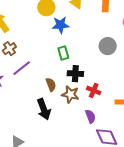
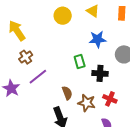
blue star: (61, 25) -> (98, 39), moved
black cross: (75, 74) -> (100, 73), moved

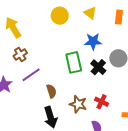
green rectangle: (80, 61) -> (74, 62), size x1.5
black cross: (100, 73) -> (98, 67), moved, turned 35
brown semicircle: (67, 93) -> (51, 91), moved

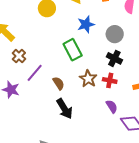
black cross: (98, 67) -> (114, 58), moved
brown star: (78, 104) -> (88, 79), moved, turned 30

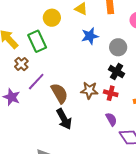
green rectangle: (73, 50) -> (37, 41), moved
brown star: (88, 79) -> (89, 90), turned -30
brown semicircle: (59, 83) -> (59, 93), size x1.5

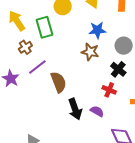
brown star: (89, 90) -> (90, 52), moved
black arrow: (64, 119) -> (75, 109), moved
purple semicircle: (111, 119) -> (97, 111), moved, turned -40

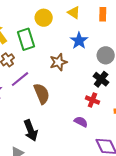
blue star: (97, 30) -> (79, 41), turned -30
brown star: (90, 52) -> (58, 62), moved, turned -30
black arrow: (75, 109) -> (31, 130), moved

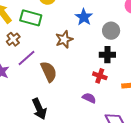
green rectangle: (26, 39) -> (31, 18), turned -55
black cross: (101, 79) -> (107, 55), turned -35

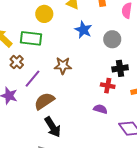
brown star: (64, 39) -> (63, 66), moved, turned 30
black cross: (107, 55) -> (120, 68), moved
brown semicircle: (49, 72) -> (44, 101), moved, turned -90

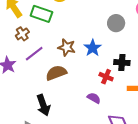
blue star: (83, 30) -> (93, 48), moved
gray circle: (112, 39) -> (116, 23), moved
brown semicircle: (44, 101) -> (56, 73), moved

